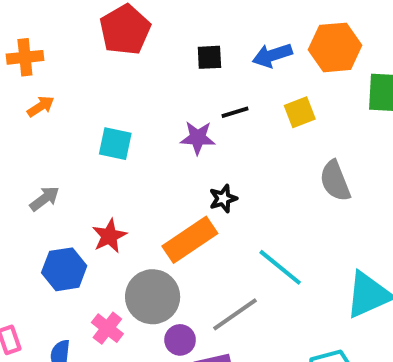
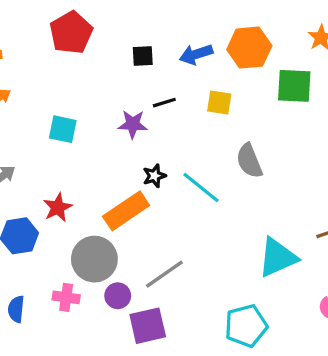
yellow square: (300, 112) -> (219, 103), turned 30
cyan line: (280, 267) -> (201, 187), moved
pink cross: (107, 328) -> (66, 297), moved, turned -30

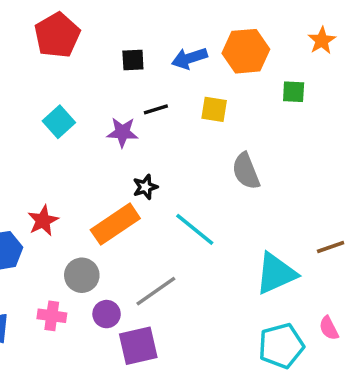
green square: (294, 86) -> (294, 92), size x0.6
cyan square: (63, 129) -> (59, 122), moved, turned 36
cyan line: (201, 187) -> (195, 229), moved
gray circle: (94, 259) -> (82, 275), size x0.7
cyan pentagon: (246, 326) -> (281, 346), moved

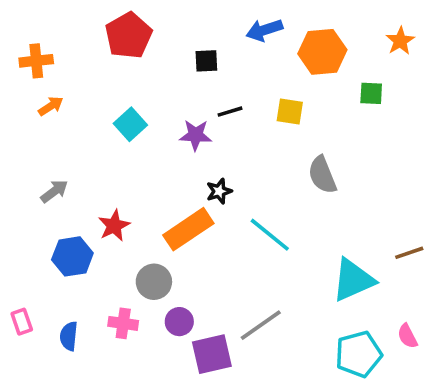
blue arrow: (189, 58) -> (264, 30), moved
gray line: (156, 291) -> (261, 325), moved

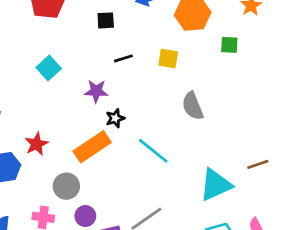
purple star: (196, 135) -> (96, 91), moved

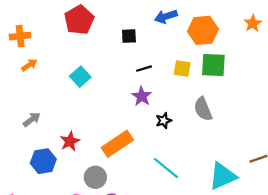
green square: (229, 45) -> (213, 65), moved, size x1.6
purple star: (96, 91) -> (142, 96), moved, turned 30
black star: (115, 118) -> (164, 121), moved
cyan line: (153, 151) -> (166, 168), moved

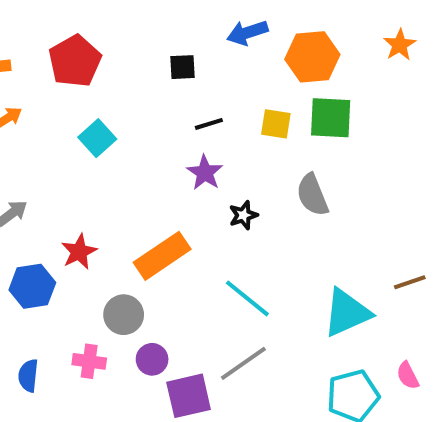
red pentagon: (79, 20) -> (75, 61), moved

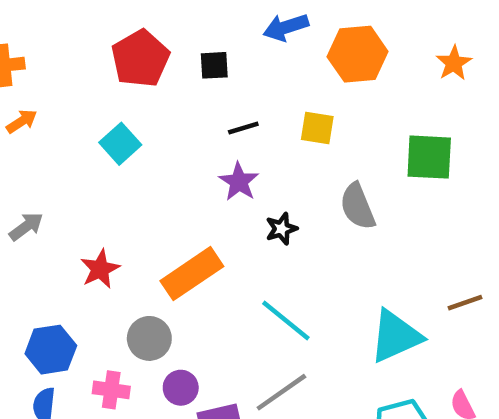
orange star: (400, 45) -> (454, 63), moved
red pentagon: (75, 61) -> (140, 59), moved
green square: (331, 118) -> (429, 157), moved
blue hexagon: (32, 286) -> (51, 350), moved

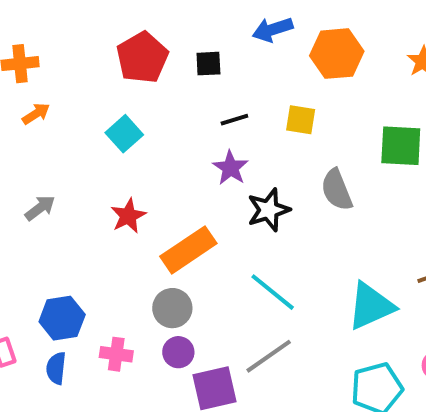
black star: (281, 229) -> (269, 210), size x1.5
red star: (100, 269) -> (128, 216), moved
gray circle: (149, 338) -> (172, 308), moved

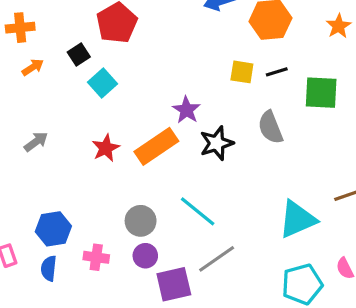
black square: (208, 64) -> (79, 55), moved, turned -30
black line: (234, 120) -> (277, 72), moved
orange rectangle: (188, 250) -> (156, 146), moved
cyan line: (273, 292) -> (198, 211), moved

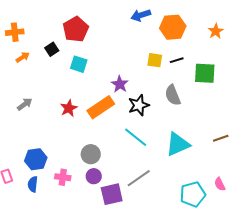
cyan square: (103, 83) -> (79, 64), moved, turned -30
cyan line: (198, 211) -> (136, 137), moved
cyan triangle: (297, 219) -> (178, 144), moved

